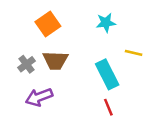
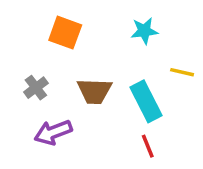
orange square: (48, 24) -> (65, 33), turned -35
brown trapezoid: (55, 61) -> (94, 91), moved

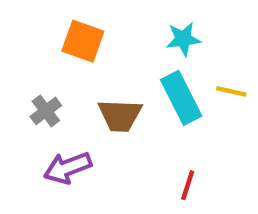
cyan rectangle: (146, 101) -> (181, 98), moved
red line: (148, 146) -> (188, 185), turned 40

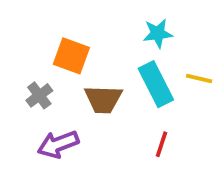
orange square: (83, 41) -> (71, 56), moved
red line: (188, 185) -> (161, 144), moved

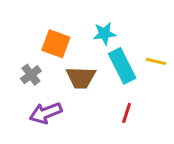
cyan star: (158, 33) -> (104, 33), moved

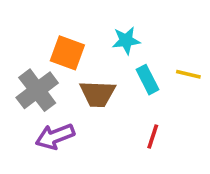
cyan rectangle: (122, 66) -> (147, 80), size x0.7
gray cross: (31, 75) -> (37, 90), size x1.6

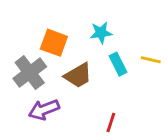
brown trapezoid: (98, 94) -> (78, 75), turned -32
red line: (153, 136) -> (111, 122), moved

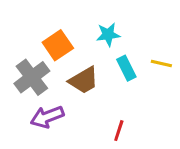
orange square: (54, 43) -> (58, 45), turned 36

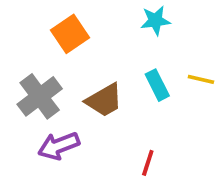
cyan star: (108, 35) -> (155, 21), moved
orange square: (58, 45) -> (70, 34), moved

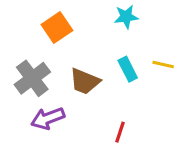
brown trapezoid: (104, 100) -> (85, 81), turned 52

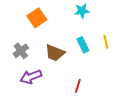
yellow line: (163, 64) -> (106, 42), turned 64
gray cross: (32, 78) -> (21, 51), size x0.7

